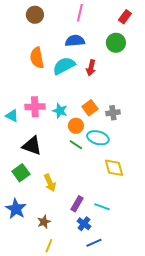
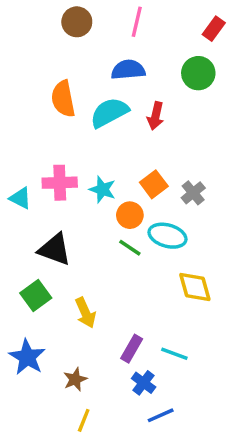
brown circle: (35, 15) -> (77, 22), moved
gray cross: (113, 113) -> (193, 193), turned -32

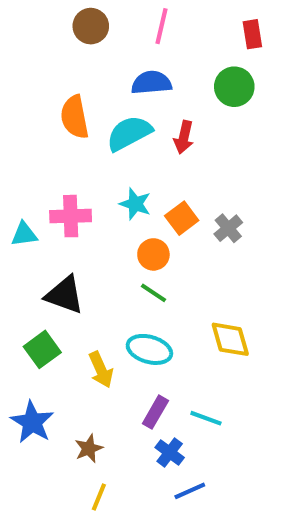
red rectangle: (214, 29) -> (252, 34), turned -45
cyan star: (102, 189) -> (135, 204), moved
cyan triangle: (20, 198) -> (24, 234), turned -35
cyan ellipse: (168, 236) -> (149, 349), moved

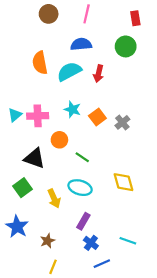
cyan triangle: (24, 234) -> (15, 115), moved, turned -32
orange circle: (153, 254) -> (59, 140), moved
cyan line: (206, 418) -> (128, 241), moved

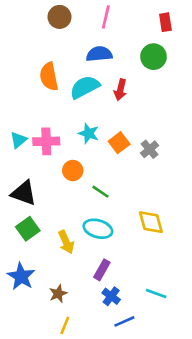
black triangle: (34, 158) -> (24, 193), moved

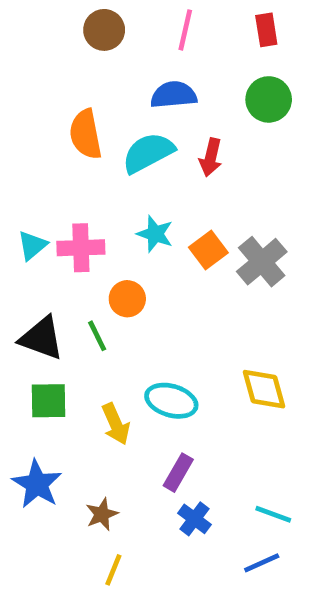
red rectangle: (165, 22) -> (266, 30), moved
gray cross: (150, 149) -> (262, 262), size x1.5
green line: (101, 192) -> (97, 336), moved, turned 30
green square: (28, 229) -> (49, 401), turned 35
blue line: (124, 321) -> (262, 563), moved

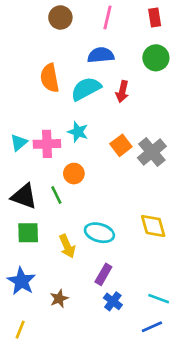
cyan star: (155, 234) -> (78, 132), moved
yellow line: (113, 570) -> (20, 330), moved

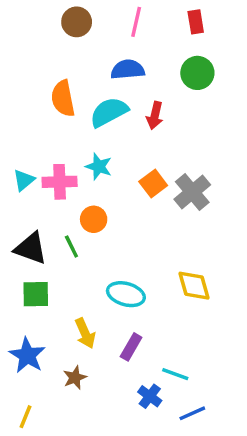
yellow arrow: (67, 246) -> (85, 333), moved
cyan line: (159, 299) -> (175, 374), moved
blue cross: (113, 301) -> (150, 396), moved

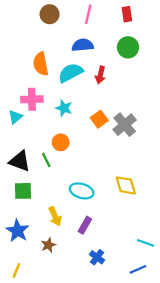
pink cross: (60, 182) -> (32, 99), moved
cyan line: (175, 374) -> (146, 243), moved
blue line: (192, 413) -> (138, 269), moved

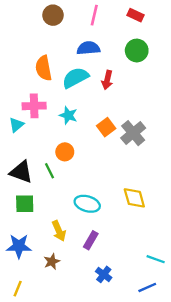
red rectangle: (127, 14) -> (136, 15), turned -56
blue star: (18, 231) -> (19, 246), turned -30

